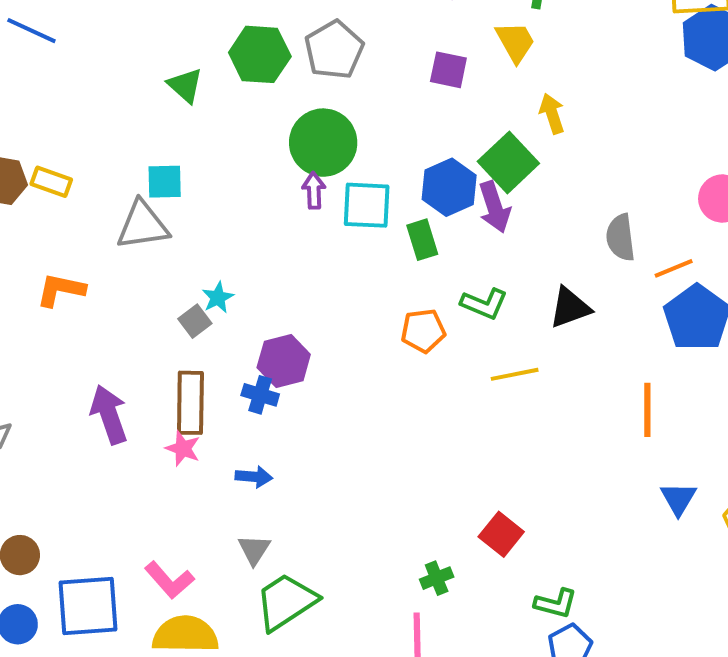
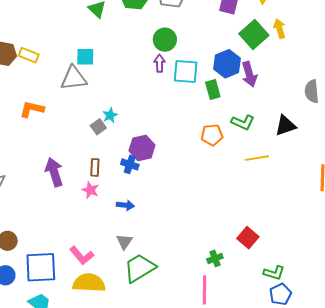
green circle: (323, 143) -> (165, 40), size x0.7
green square: (508, 162) -> (254, 34), moved
brown rectangle: (190, 403) -> (95, 167), size x0.6

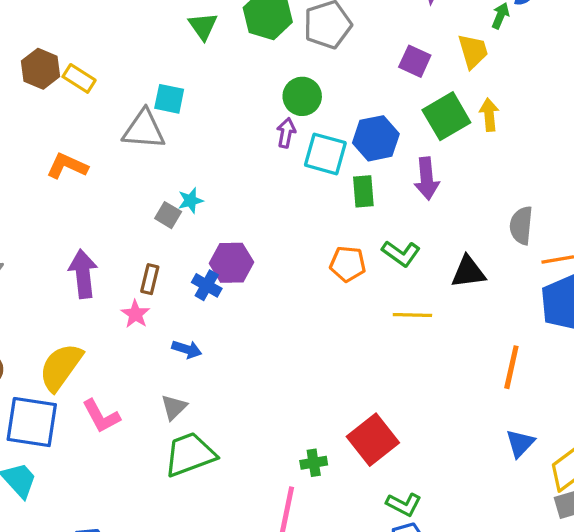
blue hexagon: (227, 64) -> (376, 138), moved
gray square: (98, 127) -> (168, 215), turned -35
red square: (248, 238) -> (373, 440), size x1.4
yellow semicircle: (89, 283) -> (61, 367), moved, turned -68

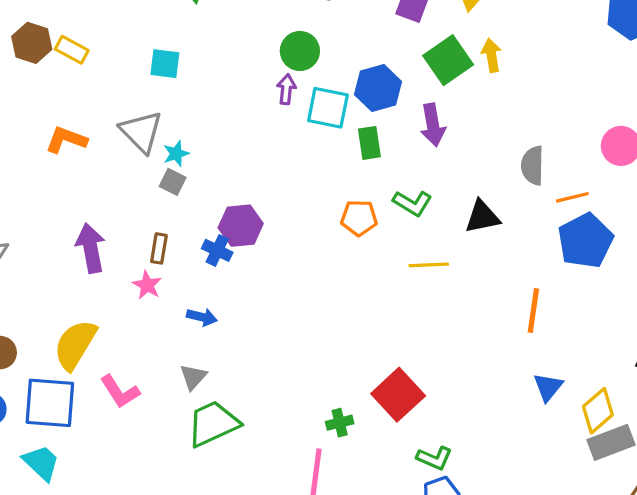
gray triangle: (144, 130) -> (141, 132), moved, turned 45
cyan star: (191, 200) -> (176, 154), moved

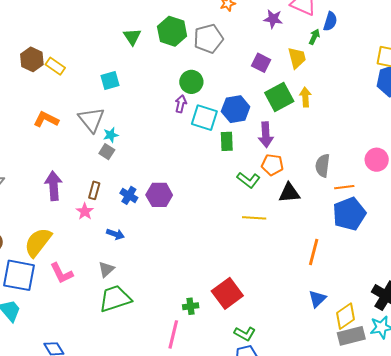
cyan square: (165, 64) -> (110, 81), turned -30
orange pentagon: (359, 218) -> (272, 165), moved
purple hexagon: (241, 226) -> (159, 195), moved

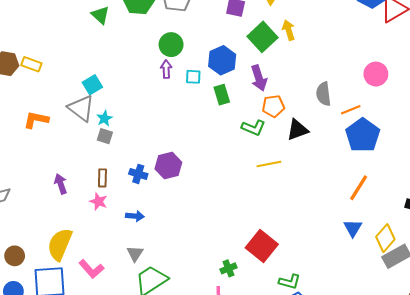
cyan square: (110, 81) -> (92, 85), moved
cyan square: (204, 118) -> (193, 77), size x0.6
purple arrow: (54, 186) -> (61, 184), size x0.7
orange line: (314, 252) -> (359, 188), moved, turned 32

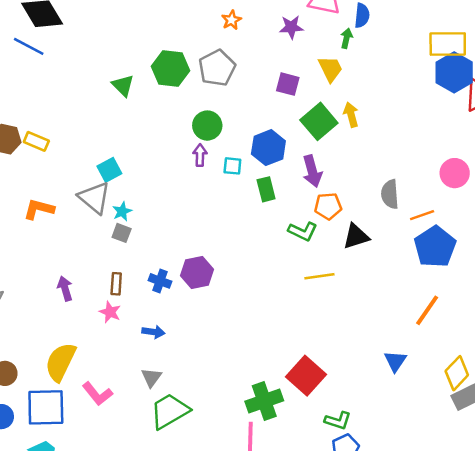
blue triangle: (353, 228) -> (395, 361), moved
green cross: (229, 268) -> (264, 401), size x1.8

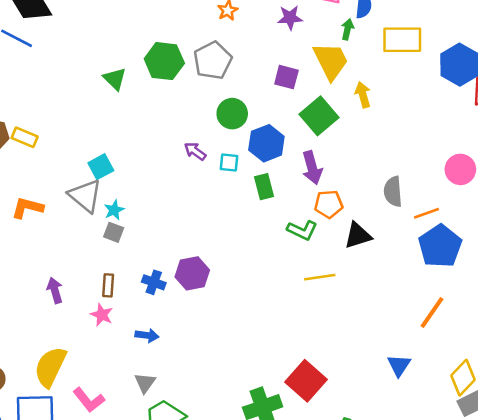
yellow rectangle: (448, 44) -> (402, 40), moved
yellow trapezoid: (330, 69) -> (331, 61), size x1.4
yellow arrow: (351, 115) -> (363, 95), moved
green circle: (207, 126) -> (232, 114), moved
purple arrow: (200, 155) -> (195, 151), turned -55

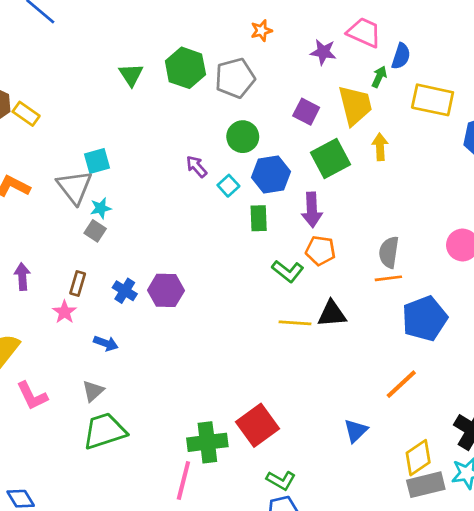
cyan square: (229, 162) -> (228, 186), turned 30
orange line: (426, 213) -> (388, 278), moved
black triangle: (358, 235) -> (332, 314), moved

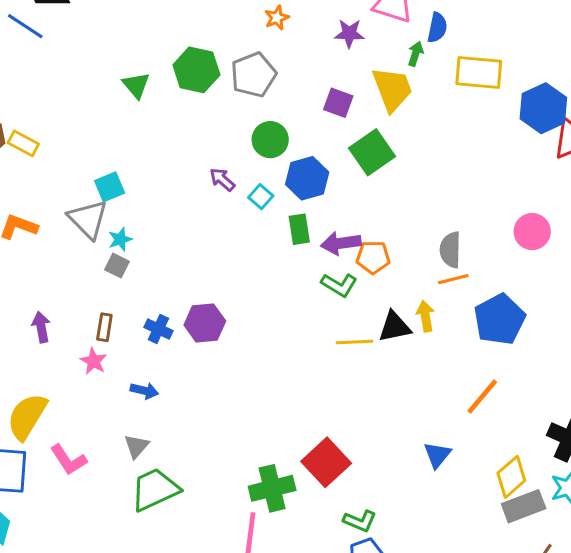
yellow arrow: (380, 147) -> (425, 316), moved
purple arrow: (312, 210) -> (341, 243), moved, turned 92

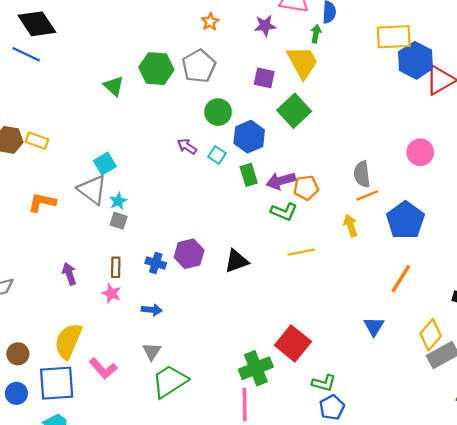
yellow rectangle: (479, 72) -> (394, 37), moved
black triangle: (395, 327) -> (236, 261), moved

